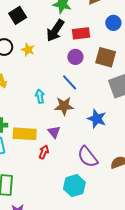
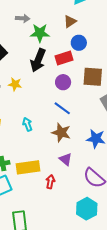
blue circle: (113, 23) -> (79, 43), moved
cyan arrow: (40, 96) -> (27, 124), moved
brown star: (64, 106) -> (61, 133), turned 30
purple triangle: (54, 132) -> (65, 159), moved

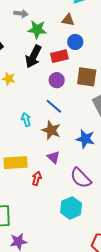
brown triangle: (70, 21) -> (68, 20), turned 40
cyan arrow: (27, 124) -> (26, 120), moved

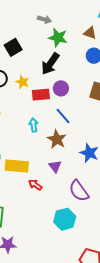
red rectangle: (59, 56) -> (41, 95), moved
purple circle: (57, 80) -> (61, 88), moved
red arrow: (37, 178) -> (35, 185), turned -80

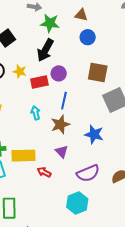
blue line: (63, 116) -> (64, 101), turned 60
brown star: (57, 139) -> (60, 125), turned 30
purple semicircle: (79, 191) -> (88, 173), turned -70

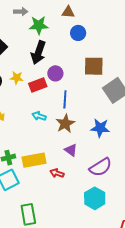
cyan arrow: (36, 113) -> (39, 116), turned -48

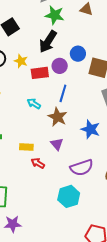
blue circle: (78, 33) -> (78, 54), moved
brown star: (65, 124) -> (58, 117), turned -30
yellow rectangle: (34, 160) -> (26, 147), moved, size x0.6

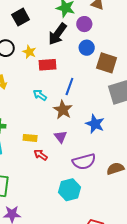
purple circle: (60, 66) -> (84, 24), moved

